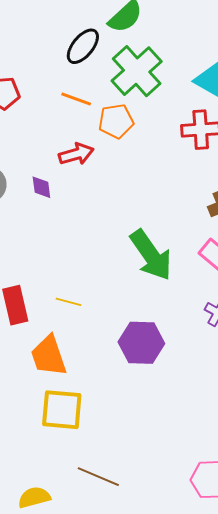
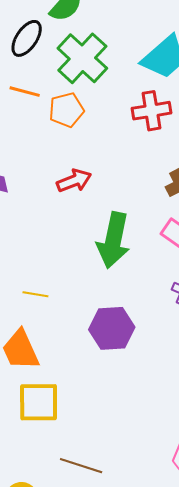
red arrow: (76, 154) -> (74, 181), moved
green arrow: (151, 255) -> (113, 240), turned 52

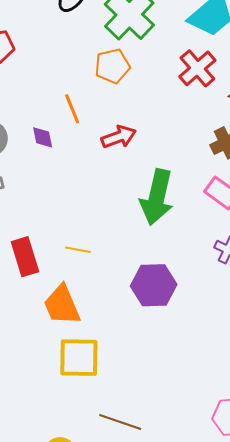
orange line: (25, 92) -> (72, 109), moved, turned 52
red cross: (151, 111) -> (197, 68), turned -33

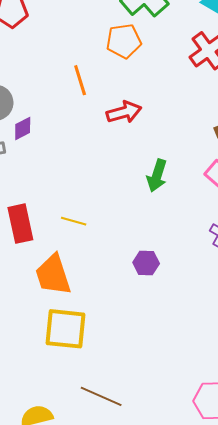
purple diamond: (43, 137) -> (23, 129), moved, turned 70
green arrow: (157, 197) -> (157, 176), size x0.6
purple hexagon: (154, 285) -> (146, 263), size x0.6

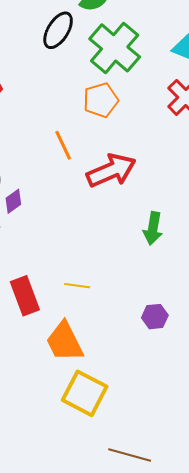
red arrow: (124, 112) -> (111, 171), size x1.4
yellow square: (66, 329) -> (85, 393), turned 30

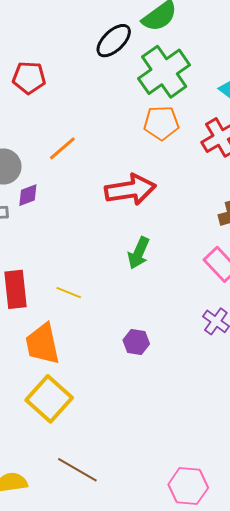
orange pentagon: (101, 100) -> (161, 123), moved
orange line: (63, 145) -> (62, 148), moved, turned 60
green arrow: (153, 228) -> (139, 253), moved

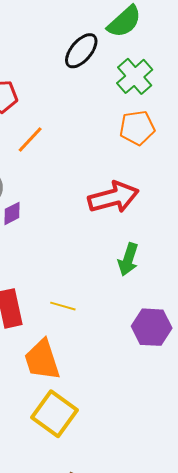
green cross: (164, 72) -> (135, 76), size x0.7
orange line: (62, 148) -> (30, 139), moved
purple hexagon: (136, 342) -> (152, 327), moved, size x1.5

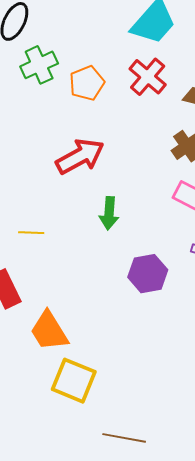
green cross: (135, 76) -> (39, 65), moved, turned 30
yellow line: (63, 306) -> (31, 233), moved

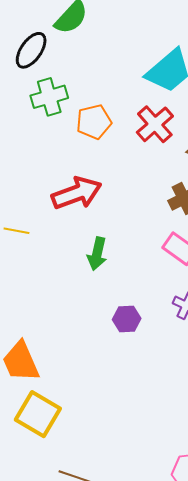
yellow line: (31, 233) -> (16, 231), moved
purple hexagon: (148, 274) -> (127, 319), size x0.7

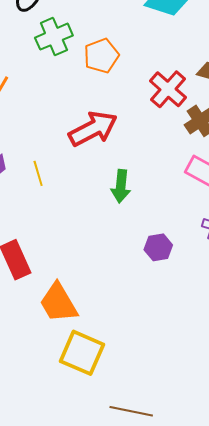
red cross: (155, 124) -> (168, 89), moved
yellow line: (16, 231) -> (38, 173), turned 70

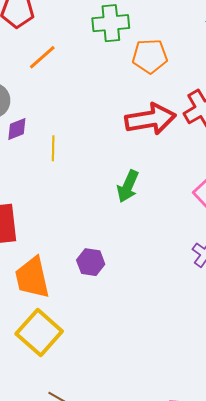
red arrow: (93, 129) -> (150, 119), moved
purple hexagon: (158, 247) -> (91, 262), moved

